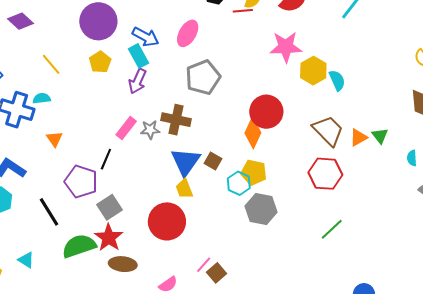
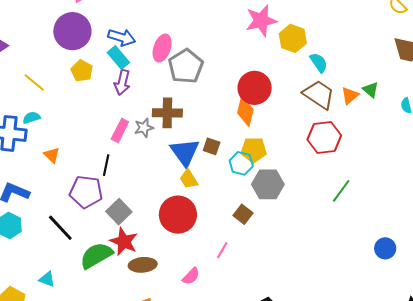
pink ellipse: (188, 33) -> (162, 48), moved
cyan semicircle: (337, 80) -> (319, 63), moved
brown square: (217, 273) -> (243, 214), moved

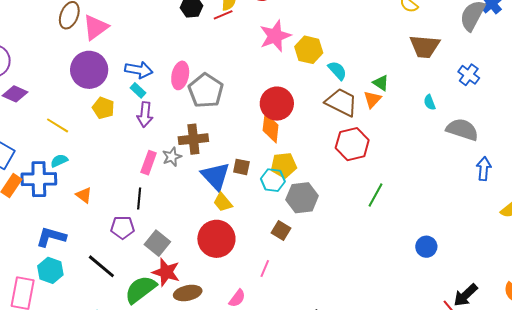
cyan rectangle: (118, 58) -> (138, 90), size x0.7
green triangle: (371, 90) -> (381, 83), moved
purple pentagon: (86, 192) -> (122, 227), size x0.7

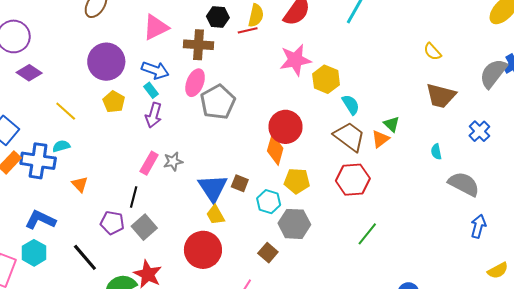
pink triangle: (95, 27) -> (156, 27), moved
brown cross: (193, 139) -> (198, 45), moved
yellow pentagon: (284, 165) -> (297, 181), moved
gray square: (157, 243) -> (144, 227), moved

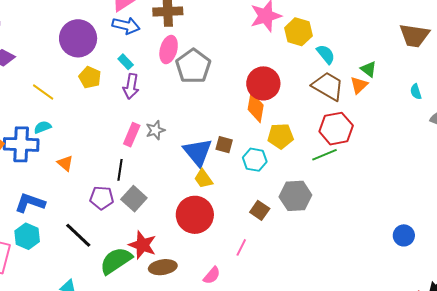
blue arrow: (155, 70) -> (126, 26), moved
gray hexagon: (294, 224) -> (295, 196), moved
green line: (367, 234) -> (325, 155), moved, turned 35

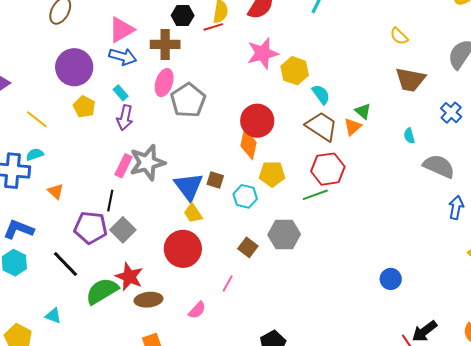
gray star: (155, 130) -> (147, 163), size x1.8
purple pentagon: (102, 198) -> (91, 228), size x1.4

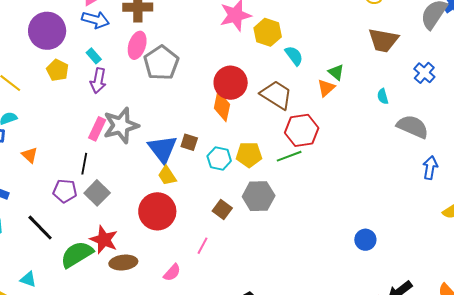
brown trapezoid: (322, 126) -> (276, 95), moved
yellow pentagon: (272, 174) -> (249, 155), moved
purple pentagon: (91, 228) -> (65, 191), size x0.7

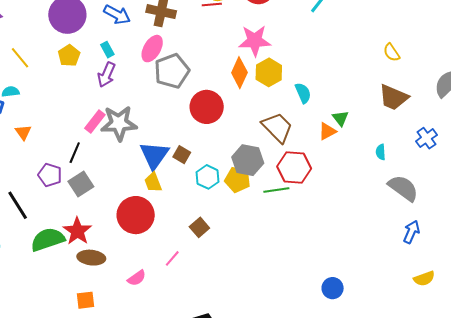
yellow hexagon: (268, 32) -> (269, 72), moved
red circle: (231, 83) -> (207, 107), moved
orange diamond: (222, 106) -> (239, 73), moved
gray hexagon: (259, 196) -> (248, 160), moved

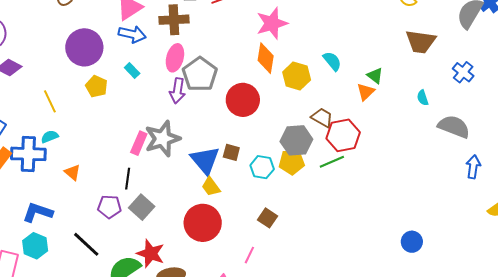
yellow line: (20, 58) -> (50, 101), turned 30
yellow hexagon: (269, 72) -> (297, 76), moved
purple arrow: (106, 75) -> (177, 91), moved
brown trapezoid: (277, 127) -> (322, 118), moved, size x0.7

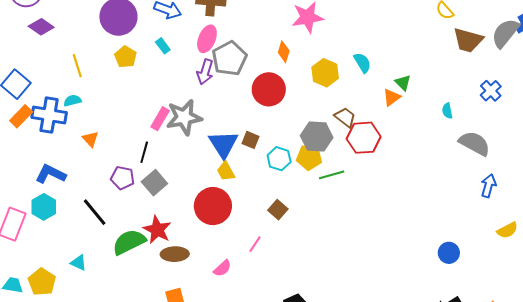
brown trapezoid: (421, 42) -> (468, 40), moved
orange diamond: (266, 58) -> (284, 52), moved, size x0.7
green line: (332, 162) -> (332, 175), moved
blue circle: (412, 242) -> (449, 253), moved

